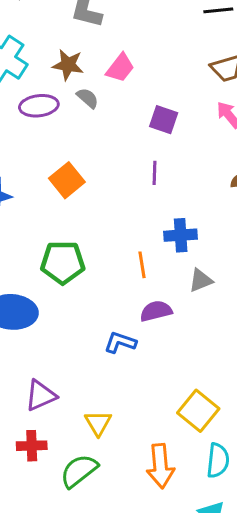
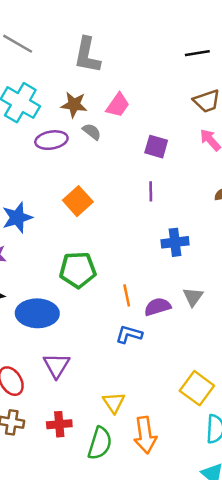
orange line: (142, 265) -> (127, 295), moved
gray triangle: (201, 280) -> (193, 297), moved, turned -30
purple triangle: (41, 395) -> (57, 365), moved, turned -32
orange arrow: (160, 466) -> (145, 435), moved
green semicircle: (79, 471) -> (100, 443), turned 148

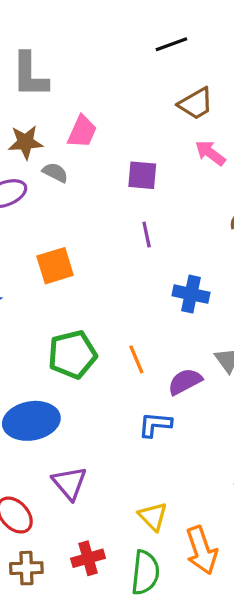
orange square: (78, 201) -> (55, 266), turned 36
blue cross: (175, 242) -> (191, 294), turned 30
orange line: (127, 295) -> (136, 359), moved

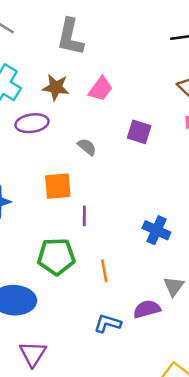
gray semicircle: (55, 172) -> (87, 147), moved
purple line: (147, 235) -> (84, 216), moved
purple semicircle: (185, 382) -> (147, 309), moved

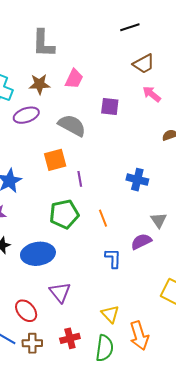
gray semicircle: (87, 147) -> (72, 125), size x1.8
blue L-shape: (108, 323) -> (113, 258), turned 85

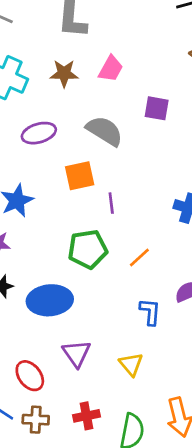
purple ellipse: (26, 115) -> (39, 133), moved
orange line: (103, 218) -> (139, 257), turned 66
yellow triangle: (110, 314) -> (131, 364), moved

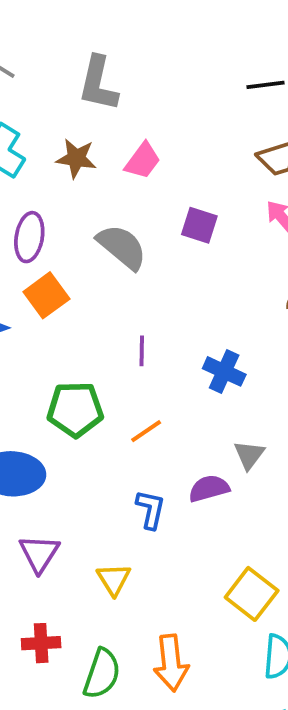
purple ellipse: (39, 133) -> (29, 237), turned -72
orange square: (80, 176) -> (46, 295), moved, turned -32
purple line: (111, 203) -> (142, 351), moved

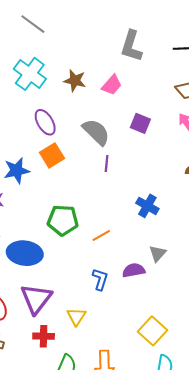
gray L-shape: (98, 84) -> (131, 46), moved
purple ellipse: (29, 237) -> (45, 122), turned -45
purple line: (142, 351) -> (107, 163), moved
purple triangle: (39, 554) -> (36, 299), size x1.4
red cross: (41, 643) -> (44, 336), moved

